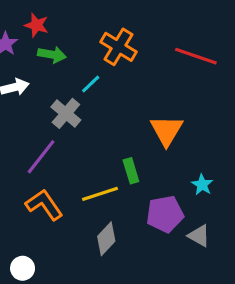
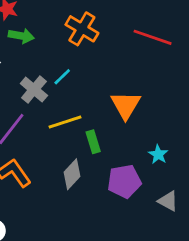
cyan line: (91, 84) -> (62, 77), moved
yellow line: (100, 194) -> (65, 122), moved
gray triangle: (199, 236) -> (168, 201), moved
gray diamond: (106, 239) -> (72, 174), moved

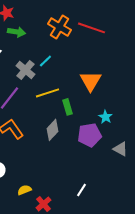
red line: (153, 37) -> (91, 28), moved
cyan star: (158, 154) -> (105, 117), moved

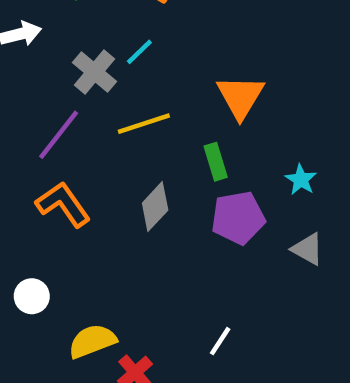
green rectangle: (67, 107) -> (216, 162), moved
cyan star: (105, 117) -> (301, 180), moved
yellow semicircle: (24, 190) -> (92, 341), size x1.5

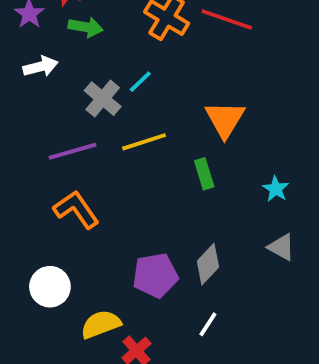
purple line: (59, 135) -> (72, 151), turned 36
gray diamond: (155, 207) -> (208, 264), moved
purple pentagon: (238, 218) -> (155, 275), moved
white circle: (32, 296) -> (50, 287), size x1.4

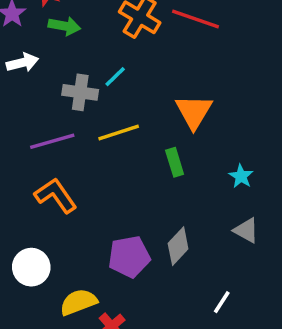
gray cross: (103, 99) -> (80, 92), turned -32
white line: (208, 324) -> (222, 302), moved

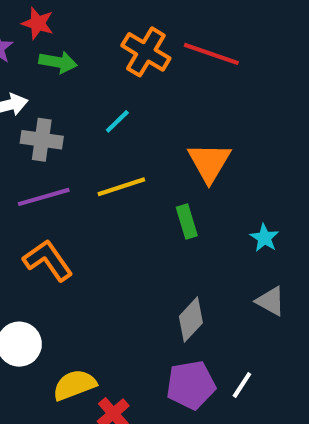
gray cross: (80, 92) -> (42, 140), moved
purple pentagon: (129, 257) -> (191, 385), moved

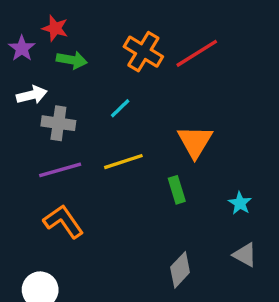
red line: (211, 54) -> (197, 53), turned -51

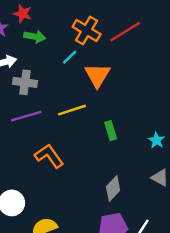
cyan line: (120, 108) -> (70, 57), moved
orange triangle: (195, 142) -> (97, 75), moved
orange L-shape: (63, 221) -> (49, 156), moved

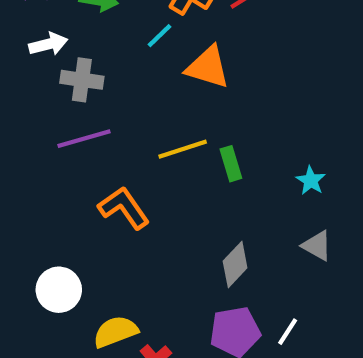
orange triangle: (97, 75) -> (208, 67), turned -44
yellow line: (72, 110) -> (183, 149), moved

